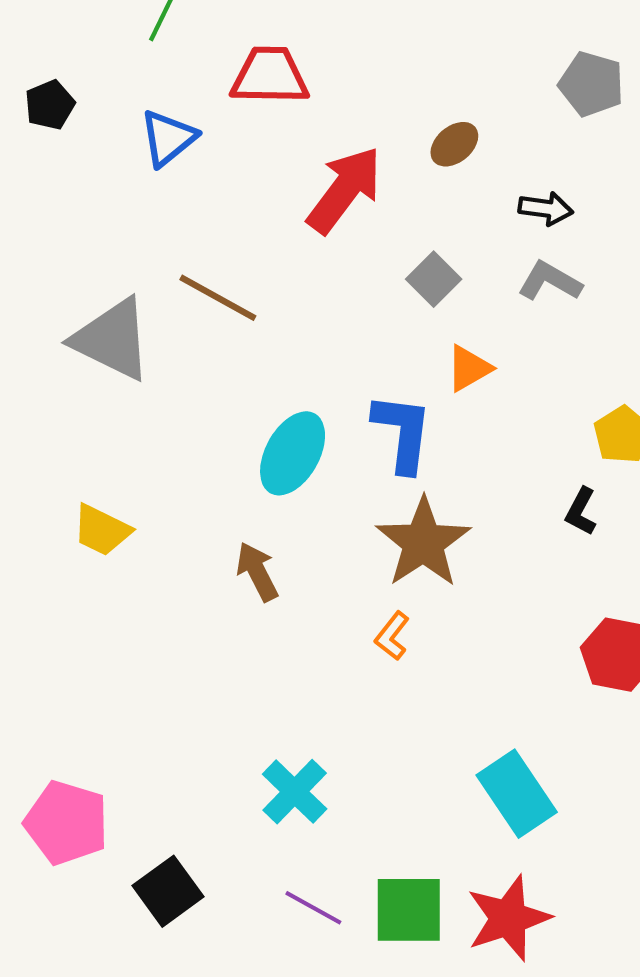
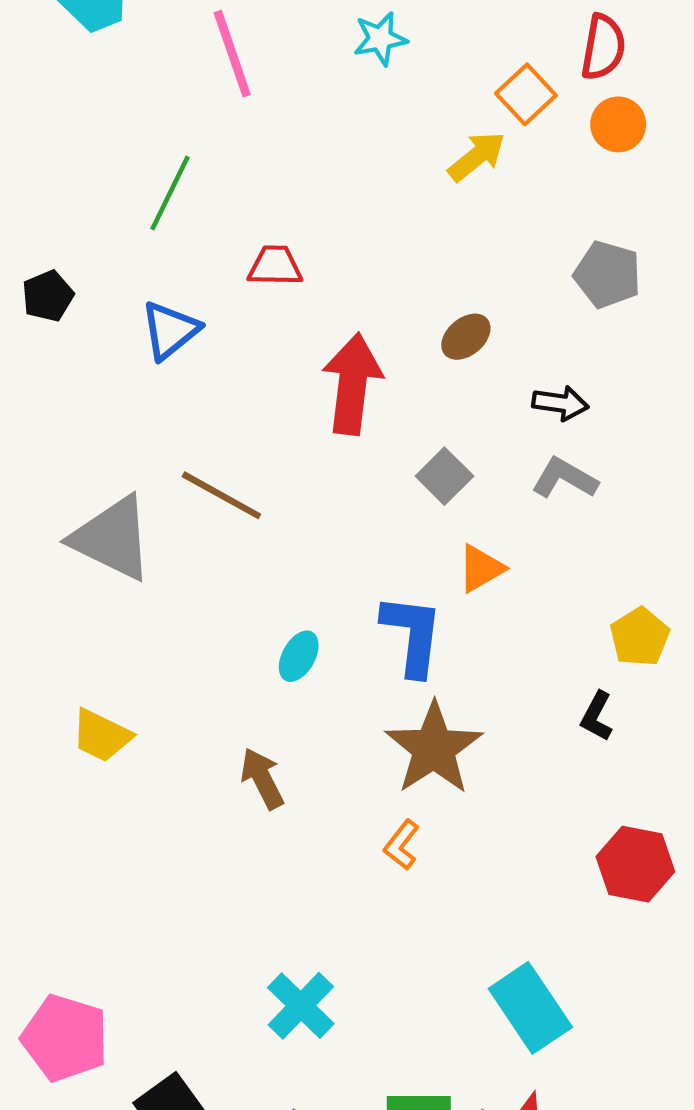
red trapezoid: (270, 76) -> (275, 266), size x0.7
red arrow: (344, 190) -> (352, 384), turned -30
cyan ellipse: (293, 453) -> (299, 656), size x0.6

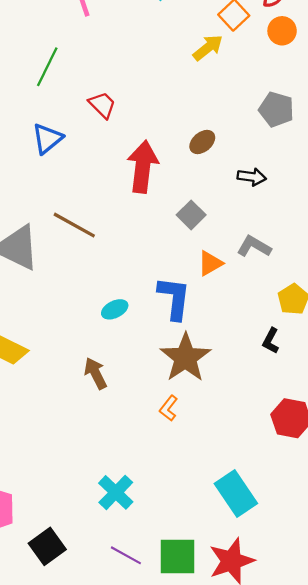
red trapezoid: (275, 266) -> (102, 105), turned 44
gray L-shape: (565, 478) -> (254, 246), moved
cyan ellipse: (299, 656) -> (115, 309), turned 35

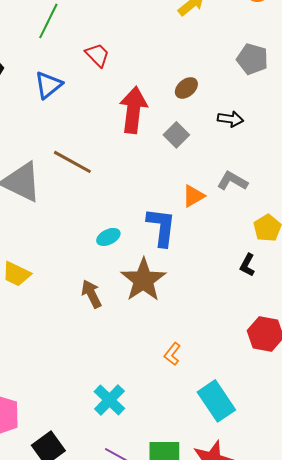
gray square: (191, 215) -> (176, 135), moved
brown star: (185, 358) -> (143, 280), moved
orange L-shape: (169, 408) -> (172, 354), moved

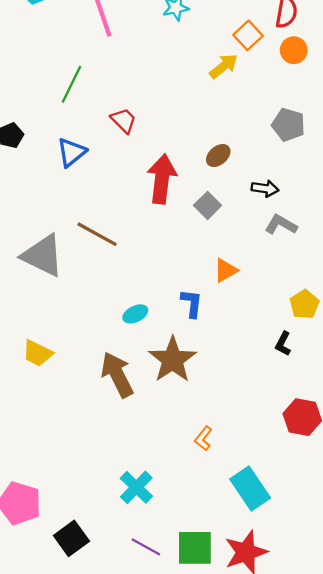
gray L-shape: (232, 181) -> (281, 225), moved
blue L-shape: (161, 227) -> (192, 303), size x0.7
brown arrow: (91, 294) -> (117, 375), size x1.5

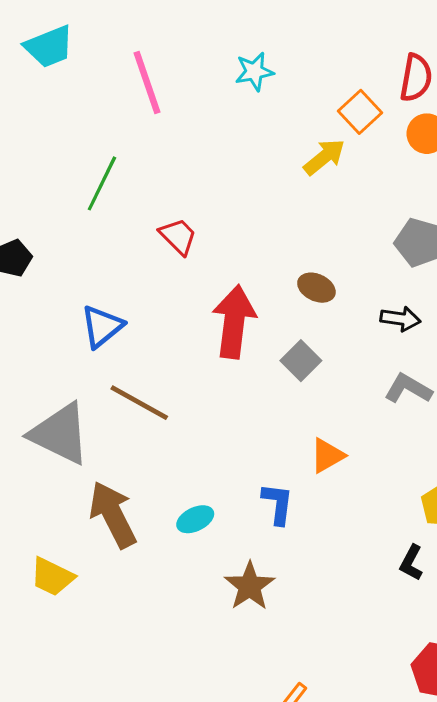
blue triangle: (71, 152) -> (102, 326), moved
brown ellipse: (218, 156) -> (316, 288), turned 65
black arrow: (265, 188) -> (400, 319), moved
brown star: (173, 360) -> (250, 586), size x0.7
brown arrow: (117, 375) -> (113, 515), moved

